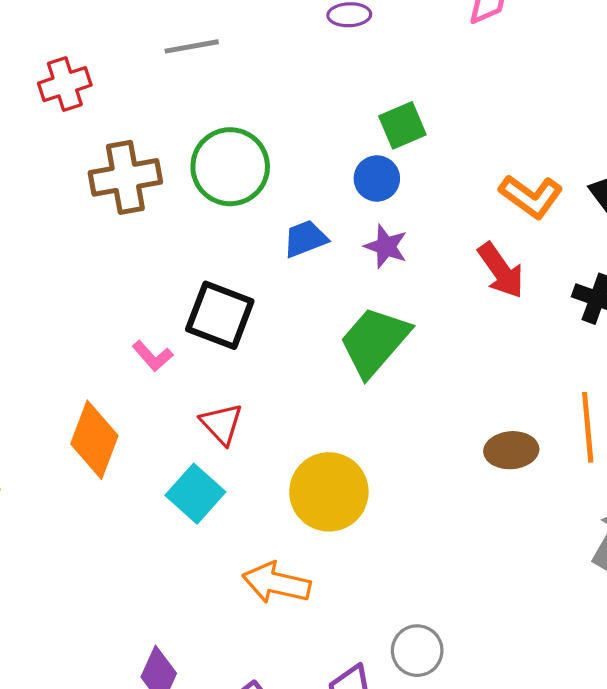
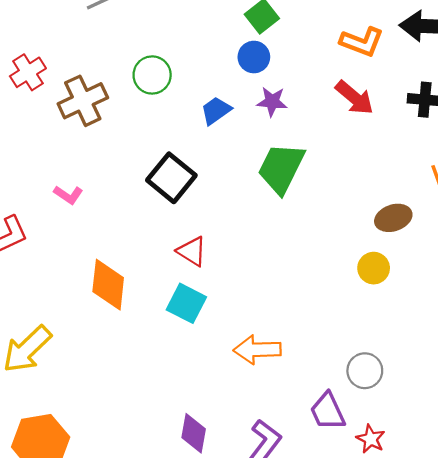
red cross: (65, 84) -> (28, 72), moved
green circle: (230, 167) -> (152, 75), size x0.7
black square: (220, 315) -> (171, 178), turned 33
pink L-shape: (153, 356) -> (68, 195), moved
yellow circle: (329, 492) -> (374, 268), moved, size x0.6

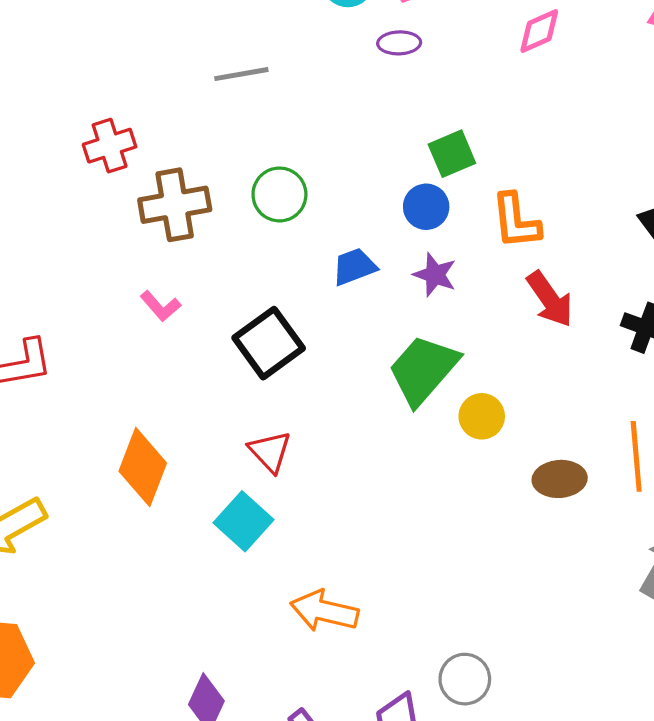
orange L-shape: (362, 42) -> (516, 221), moved, turned 48
pink L-shape: (68, 195) -> (160, 306), moved
yellow circle: (374, 268) -> (482, 416), moved

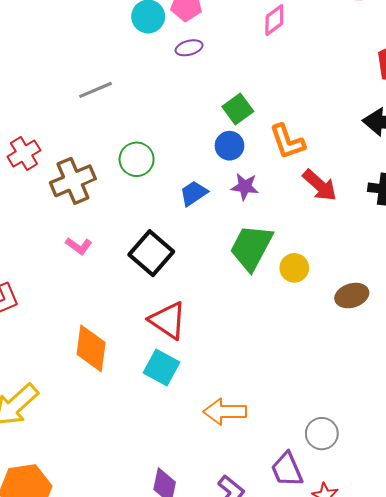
red triangle: (270, 452) -> (168, 320), size x1.4

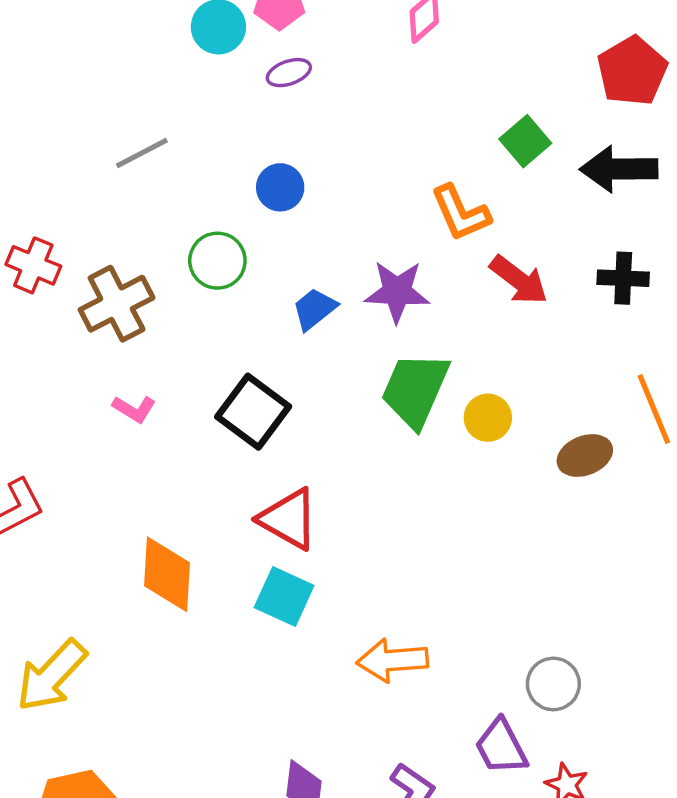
green square: (238, 109) -> (525, 141), moved
blue circle: (229, 146) -> (280, 187), moved
red cross: (24, 153) -> (33, 265), turned -32
purple star: (245, 187) -> (397, 292), size x1.4

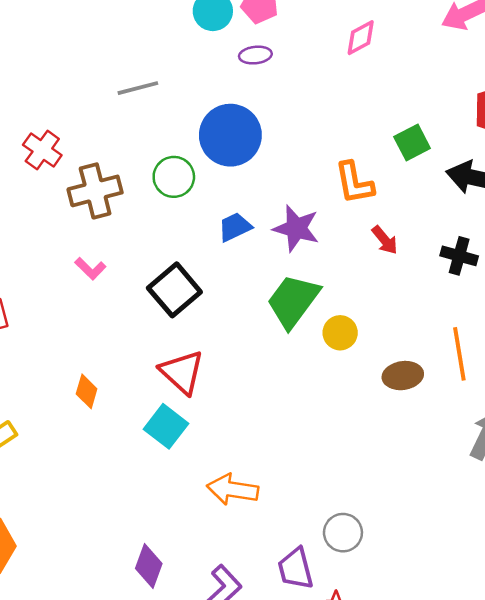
blue circle: (280, 187) -> (230, 135), size x1.8
red arrow: (519, 280) -> (385, 240), size x0.7
orange diamond: (167, 574) -> (87, 391), size x0.6

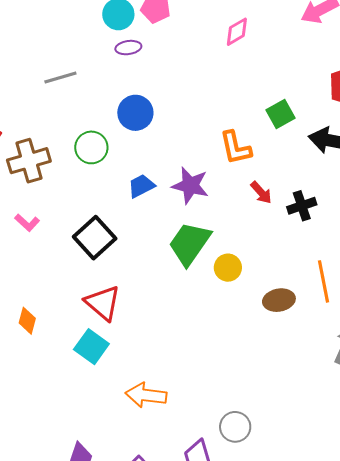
purple ellipse: (255, 55) -> (128, 48), moved
blue circle: (230, 135) -> (135, 113), size x0.7
black cross: (459, 256) -> (302, 206), moved, turned -32

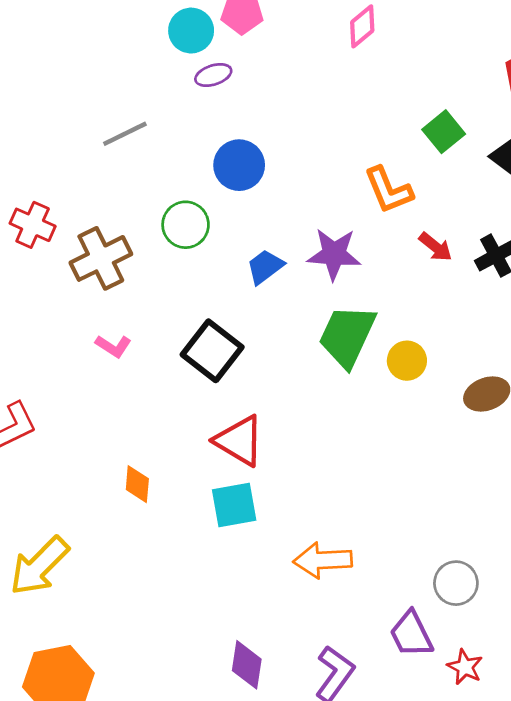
cyan square: (91, 347) -> (234, 505), turned -36

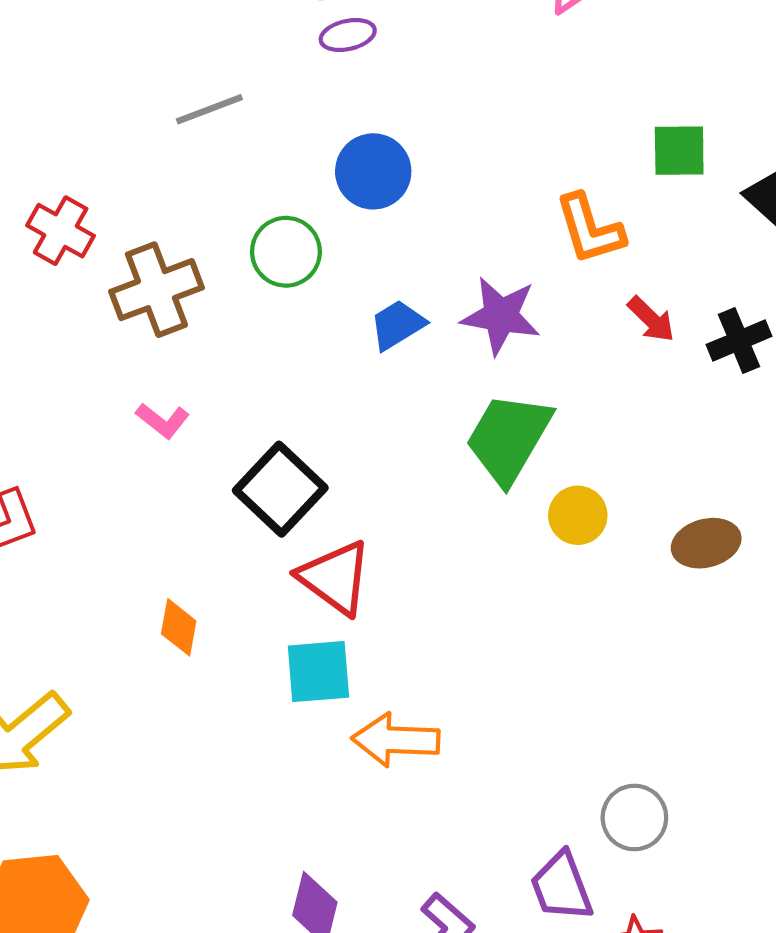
green square: (444, 132) -> (679, 151), turned 33
black square: (212, 351) -> (280, 489), moved
yellow circle: (407, 361) -> (578, 515), moved
orange arrow: (323, 560) -> (396, 740), moved

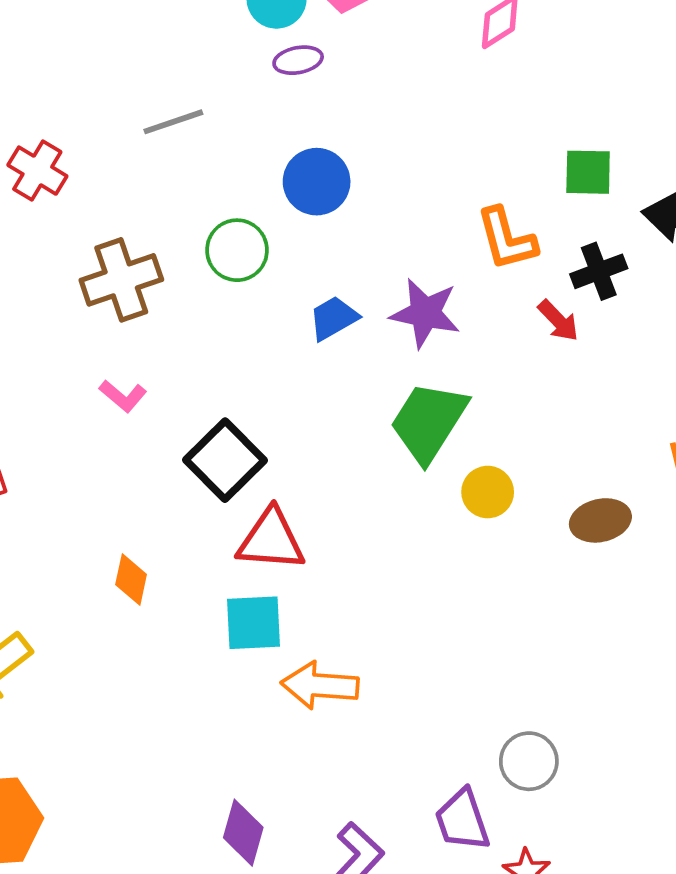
red cross: (61, 231) -> (37, 171), moved
black cross: (739, 340) -> (599, 271), moved
red triangle: (335, 578) -> (271, 540), turned -34

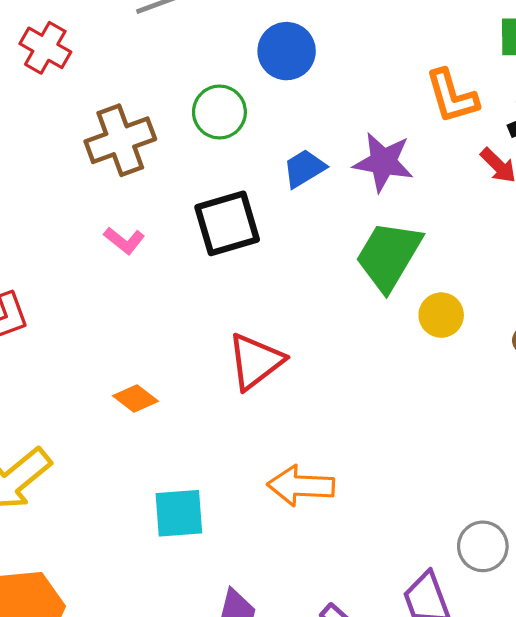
black square: (225, 460) -> (227, 223), moved, turned 30
red triangle: (271, 540) -> (255, 361), turned -40
orange diamond: (131, 579) -> (135, 399), turned -63
cyan square: (253, 623) -> (179, 513), moved

